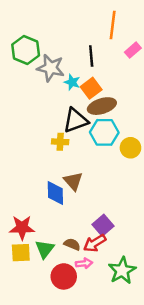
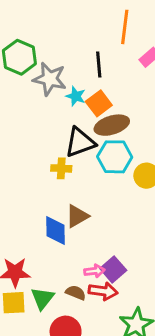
brown triangle: (73, 181) -> (77, 216), turned 42
red arrow: (95, 243) -> (103, 291), turned -140
pink arrow: (84, 263) -> (94, 271), moved

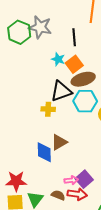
gray star: (50, 79) -> (40, 27), moved

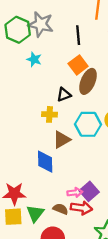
cyan star: (58, 59) -> (34, 59), moved
brown ellipse: (83, 79) -> (88, 81), turned -50
black triangle: (61, 91) -> (64, 95), size x0.6
cyan hexagon: (85, 101) -> (88, 124), moved
brown triangle: (59, 142) -> (62, 140), moved

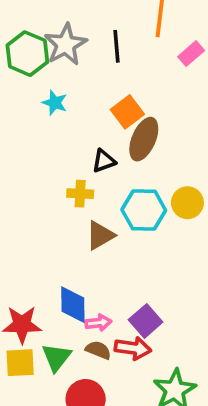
gray star: (41, 24) -> (66, 45), turned 30
black line: (78, 35) -> (116, 46), moved
blue diamond: (45, 162) -> (73, 305), moved
pink arrow: (75, 192) -> (98, 323), moved

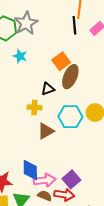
black line: (116, 46) -> (74, 25), moved
pink arrow: (98, 323) -> (45, 180), size x1.5

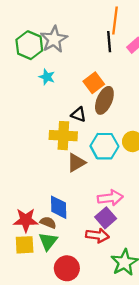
black triangle: (48, 89) -> (79, 114), turned 40
yellow cross: (34, 107) -> (63, 136), size x1.6
pink arrow: (45, 180) -> (110, 198), moved
brown semicircle: (45, 196) -> (48, 222), moved

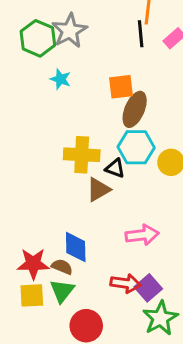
orange square: (94, 83) -> (121, 87), turned 30
black triangle: (79, 114) -> (115, 168), moved
cyan hexagon: (104, 146) -> (136, 147), moved
purple square: (106, 218) -> (148, 288), moved

